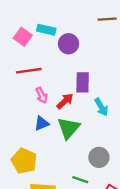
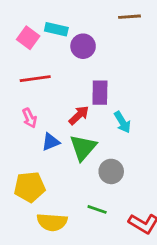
pink arrow: (42, 95) -> (30, 118), moved
gray circle: (99, 157) -> (111, 171), moved
yellow pentagon: (24, 161) -> (30, 187), turned -30

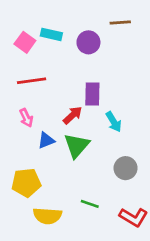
purple circle: (83, 46) -> (88, 42), moved
gray circle: (111, 171) -> (126, 168), moved

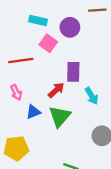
pink square: (25, 42) -> (48, 43), moved

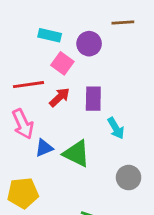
red arrow: (56, 90) -> (59, 97), moved
pink arrow: (16, 92) -> (23, 124), size x1.5
green triangle: (60, 116) -> (76, 154), turned -45

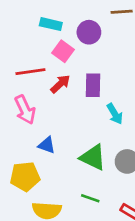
blue triangle: (44, 148) -> (47, 145), moved, turned 42
green triangle: (76, 154) -> (93, 157), moved

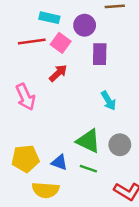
red line: (30, 72) -> (32, 42), moved
purple rectangle: (93, 85) -> (100, 54), moved
blue triangle: (47, 145) -> (59, 162), moved
green line: (90, 198) -> (88, 169), moved

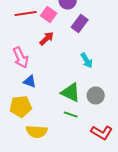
purple rectangle: (100, 54) -> (80, 24), turned 36
blue triangle: (59, 162) -> (30, 82), moved

